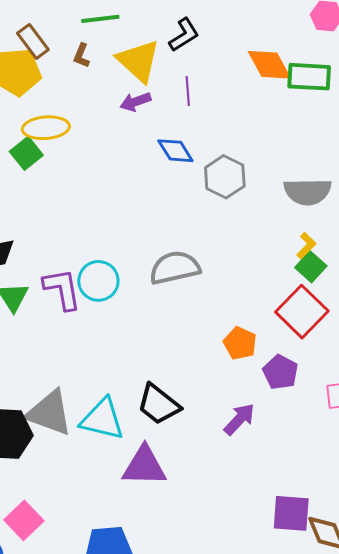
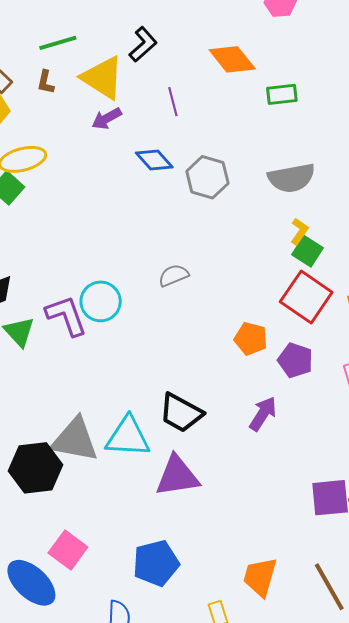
green rectangle: (309, 77) -> (282, 94), moved, size x0.7
purple line: (188, 91) -> (173, 102), moved
gray semicircle: (175, 268) -> (174, 275), size x0.6

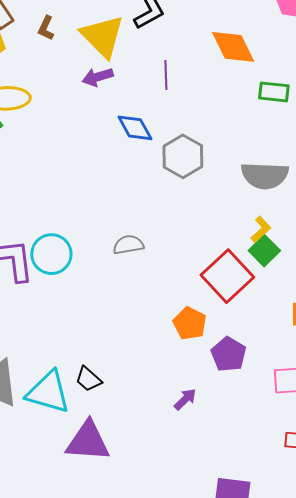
red square: (306, 297) -> (227, 276), moved
black trapezoid: (181, 413) -> (88, 379), moved, size x0.6
purple arrow: (263, 414) -> (185, 399), size x0.7

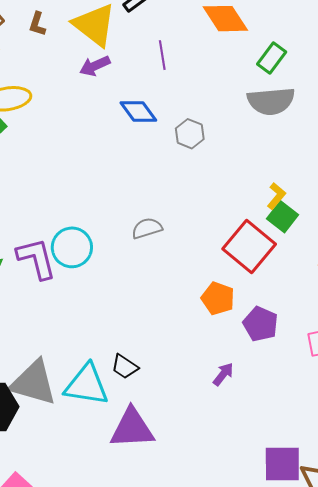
green rectangle: (274, 92) -> (272, 58), turned -52
gray hexagon: (183, 156) -> (190, 134), size x0.7
gray semicircle: (265, 175) -> (271, 101), moved

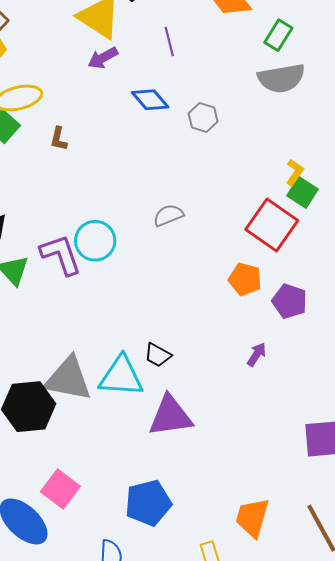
brown L-shape: (37, 24) -> (59, 139), moved

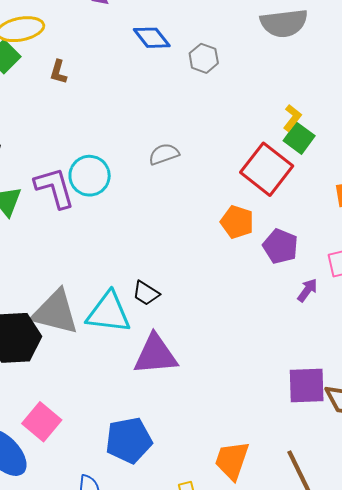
purple arrow: (257, 354) -> (307, 290), moved

